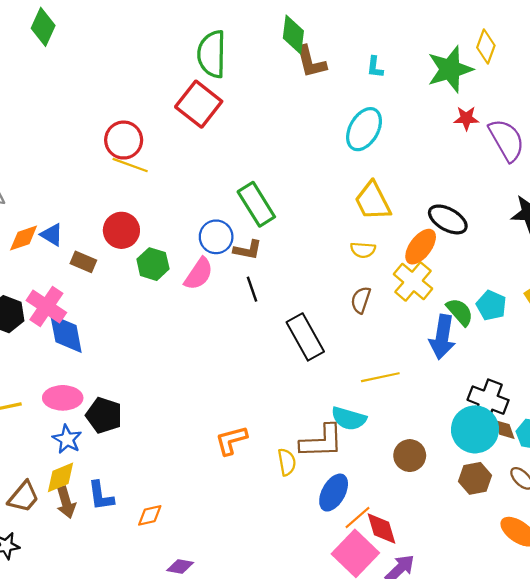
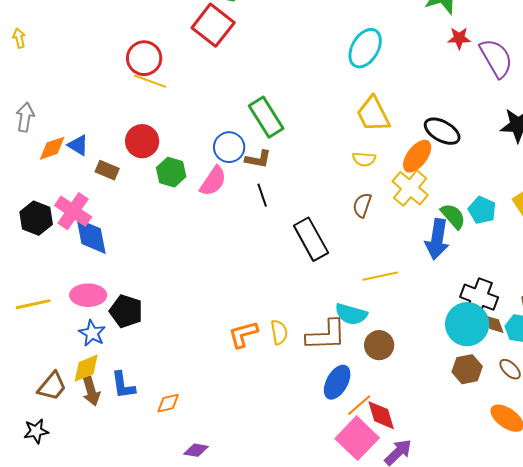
brown circle: (410, 456) -> (379, 345), moved
yellow semicircle: (287, 462) -> (279, 332), moved

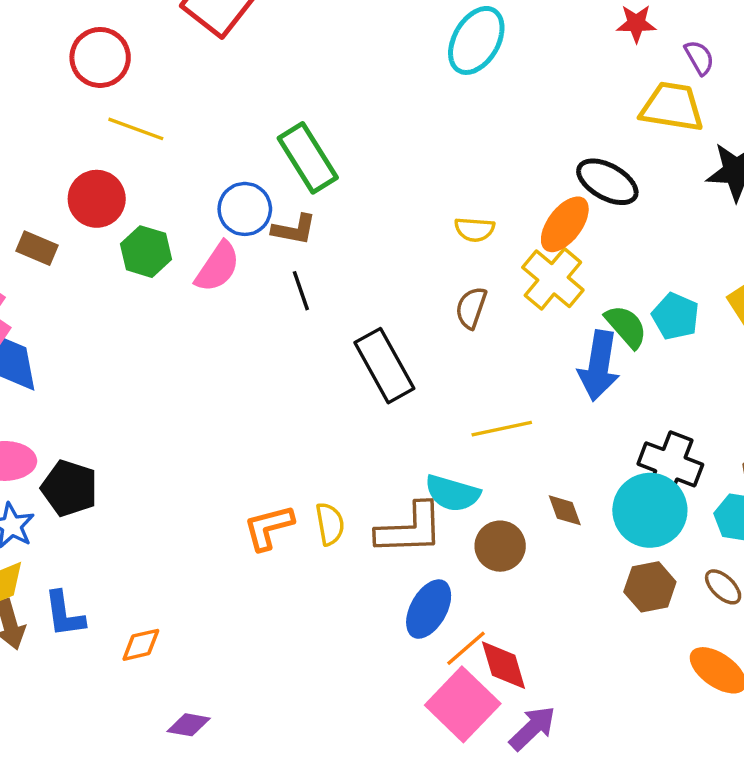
purple semicircle: (496, 58) -> (699, 57), size x0.5
yellow line: (150, 81) -> (136, 129), moved
yellow trapezoid: (373, 114) -> (672, 107), moved, turned 126
brown diamond: (494, 324) -> (565, 510), moved

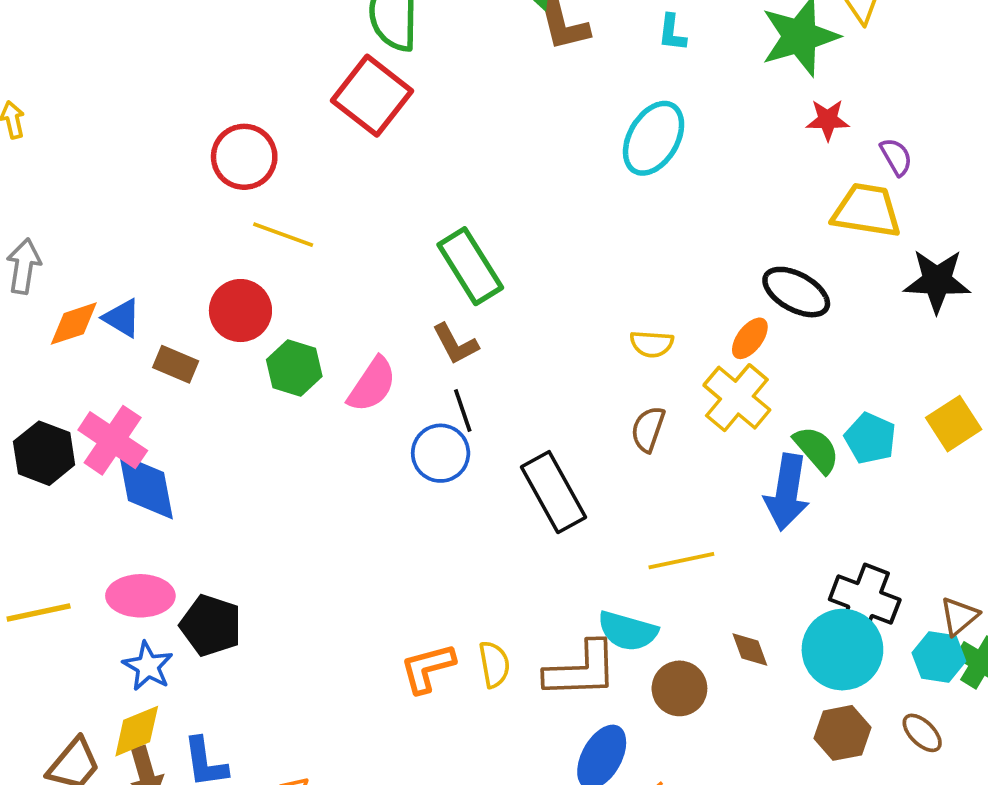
blue circle: (245, 209) -> (441, 453), moved
orange ellipse: (565, 224) -> (750, 338), size x0.7
brown L-shape: (294, 229) -> (455, 344), turned 51

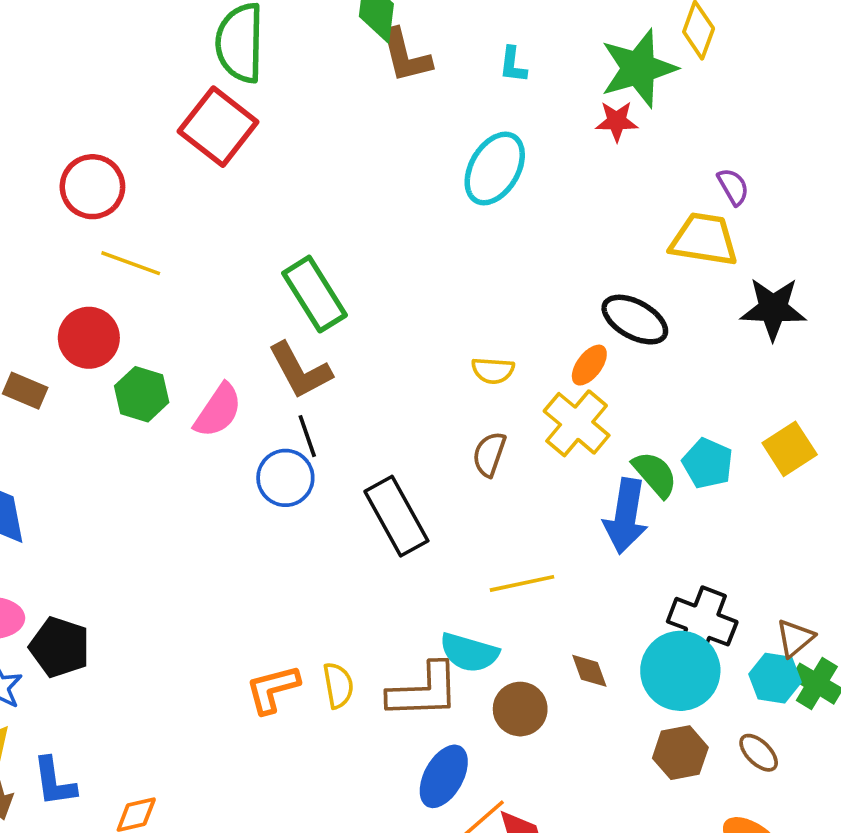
red star: (828, 120) -> (617, 121), moved
brown L-shape: (455, 344) -> (300, 371), size x1.4

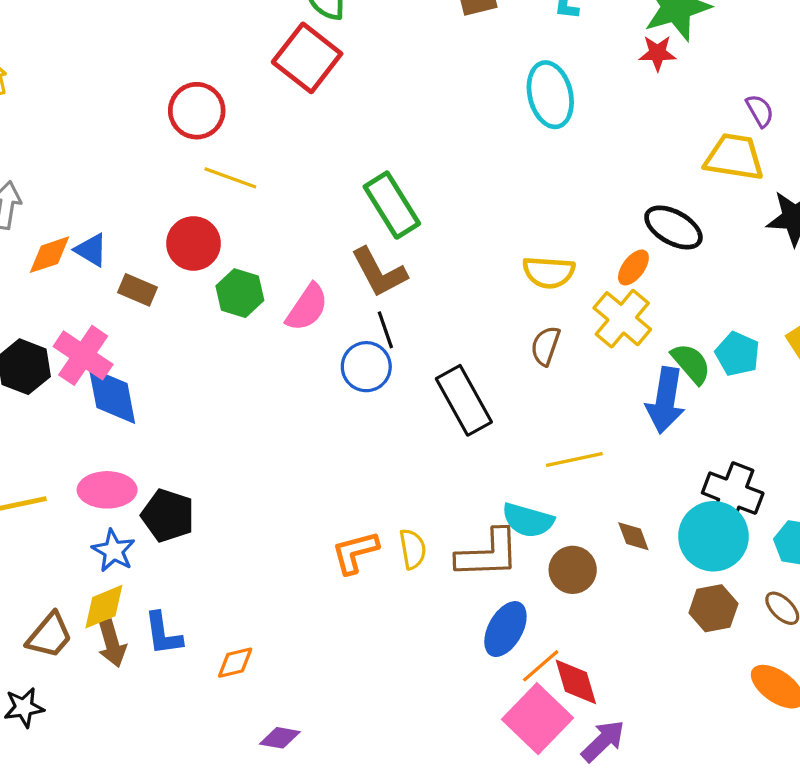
cyan ellipse: (495, 168) -> (550, 95), turned -44
yellow semicircle: (493, 371) -> (549, 272), size x1.4

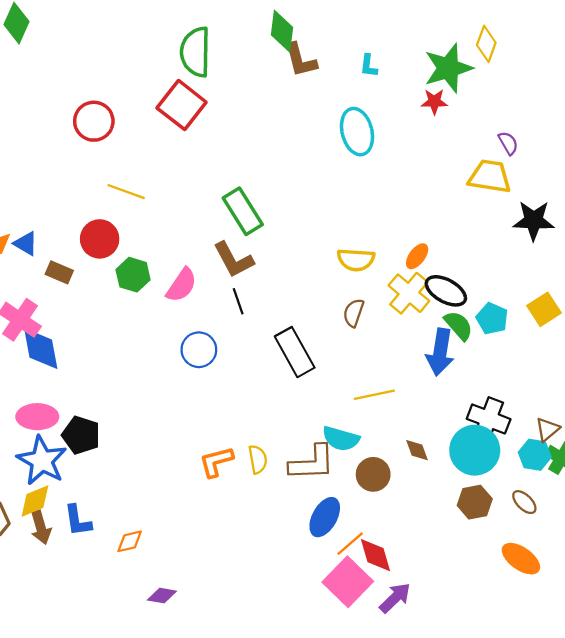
red circle: (197, 111) -> (94, 121), moved
black ellipse: (673, 227) -> (446, 291), moved
blue circle: (366, 367) -> (199, 350), moved
blue star: (113, 551) -> (42, 461), size x1.6

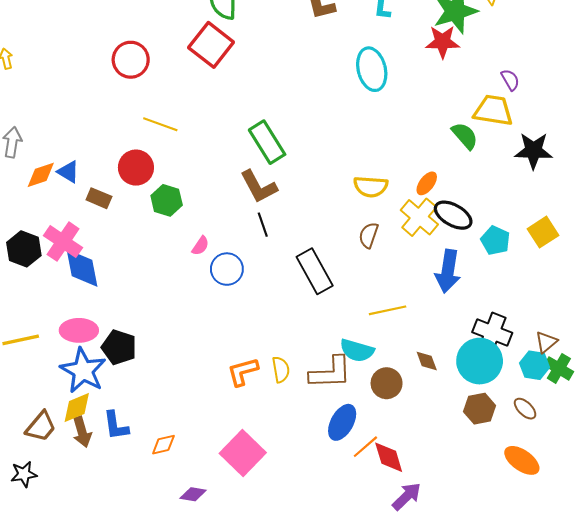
red star: (434, 102) -> (443, 42), size x1.4
pink semicircle: (182, 285) -> (200, 246), moved, size x0.6
green semicircle: (459, 325) -> (465, 136), moved
pink square: (348, 582) -> (243, 453), moved

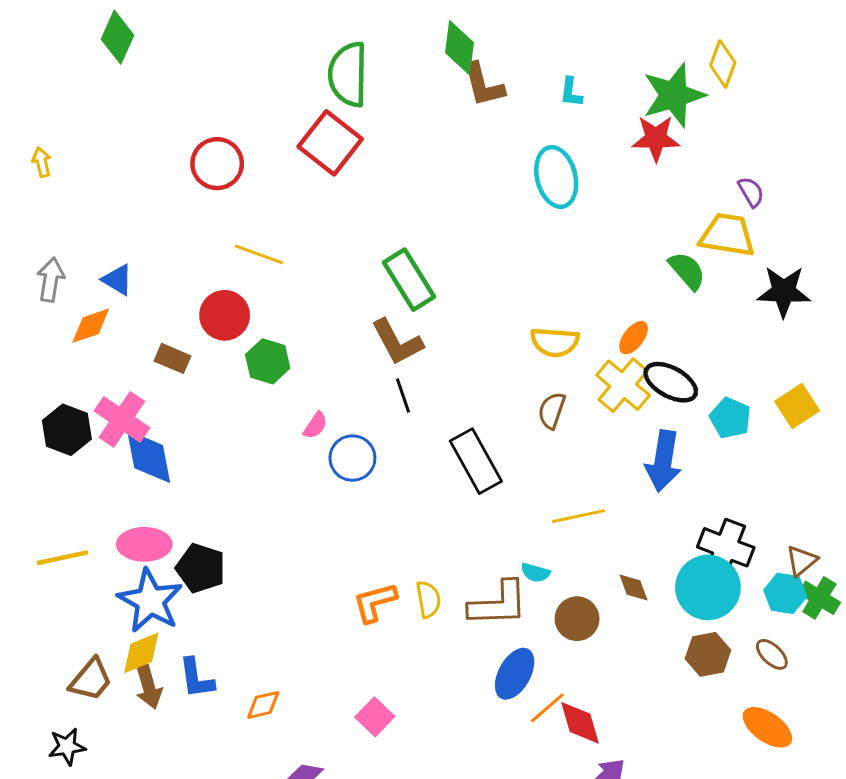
blue triangle: (68, 172) -> (117, 280), moved
cyan semicircle: (357, 350) -> (535, 573), size x0.6
pink square: (243, 453) -> (375, 717), size x0.6

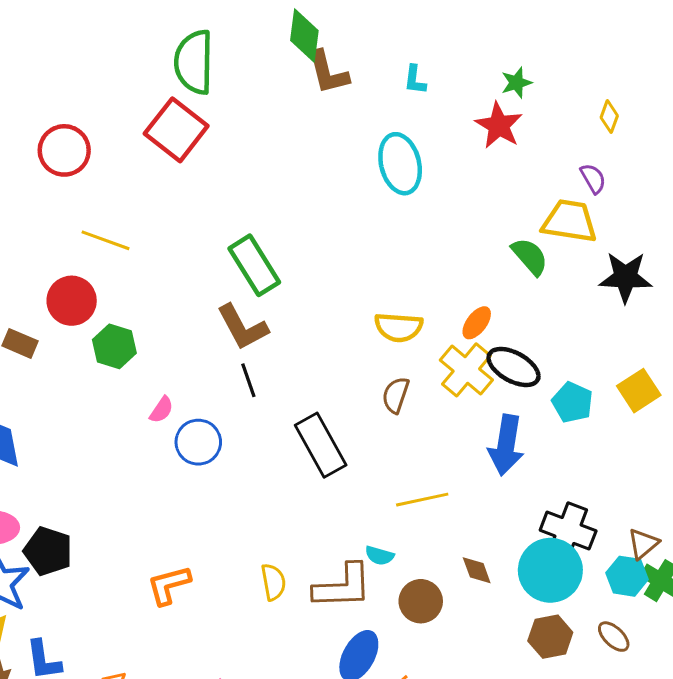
yellow diamond: (723, 64) -> (609, 117), moved, size x0.7
green star: (674, 95) -> (516, 83), size x0.5
red star: (656, 138) -> (499, 125), turned 30
orange L-shape: (375, 602) -> (169, 585), moved

